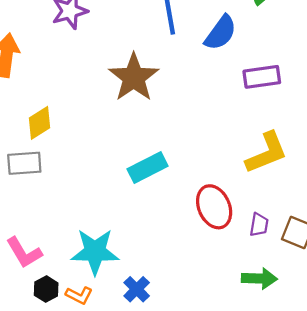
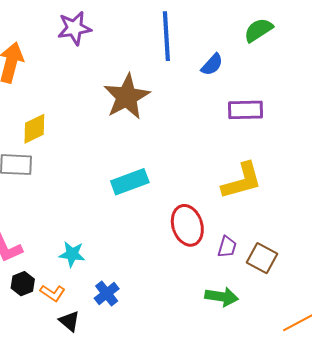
blue semicircle: (221, 33) -> (212, 65), size x0.7
cyan star: (95, 252) -> (72, 254), size x0.6

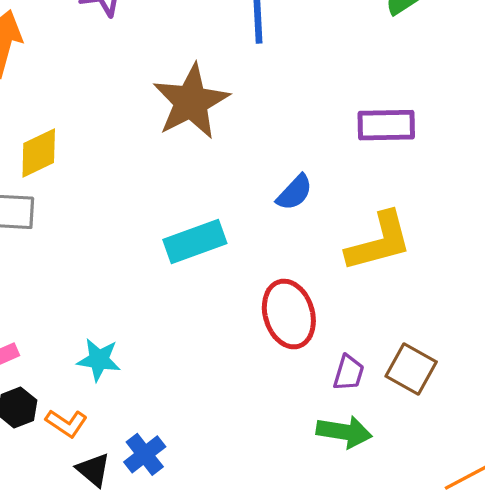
blue semicircle: (212, 65) -> (294, 192), moved
purple trapezoid: (227, 247) -> (349, 373), moved
blue cross: (107, 294) -> (145, 454), moved

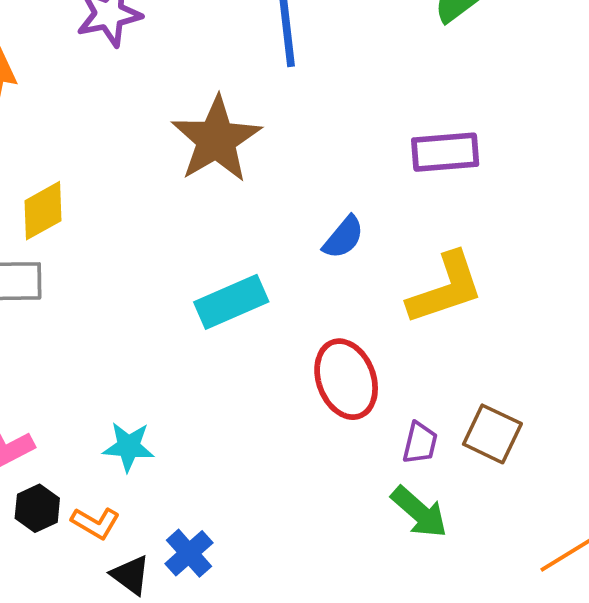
green arrow: (344, 432) -> (419, 512), turned 36

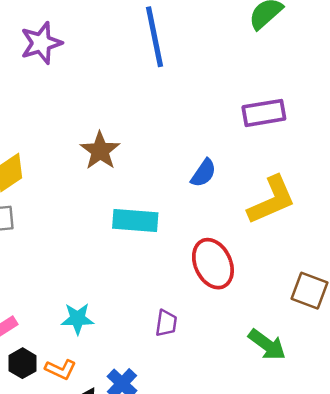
brown star: (216, 139) -> (100, 151), moved, size x0.7
cyan rectangle: (231, 302) -> (135, 220), turned 33
purple trapezoid: (420, 443) -> (166, 323), moved

